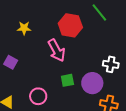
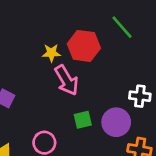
yellow star: (24, 28) -> (51, 53), moved

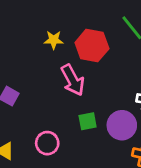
yellow star: (51, 53) -> (54, 40), moved

